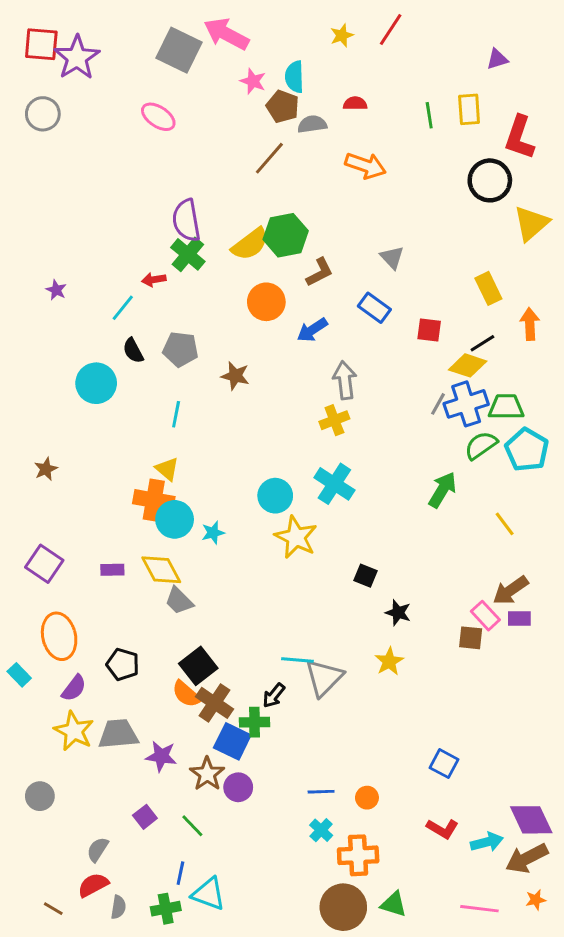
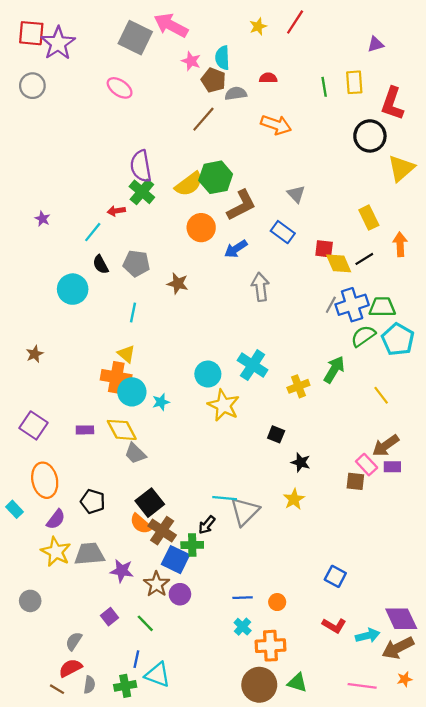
brown L-shape: (320, 272) -> (241, 205), size x1.4
yellow diamond: (468, 365) -> (339, 263), moved, turned 48
yellow cross: (334, 420) -> (298, 386), moved
brown line: (53, 909) -> (57, 689), moved

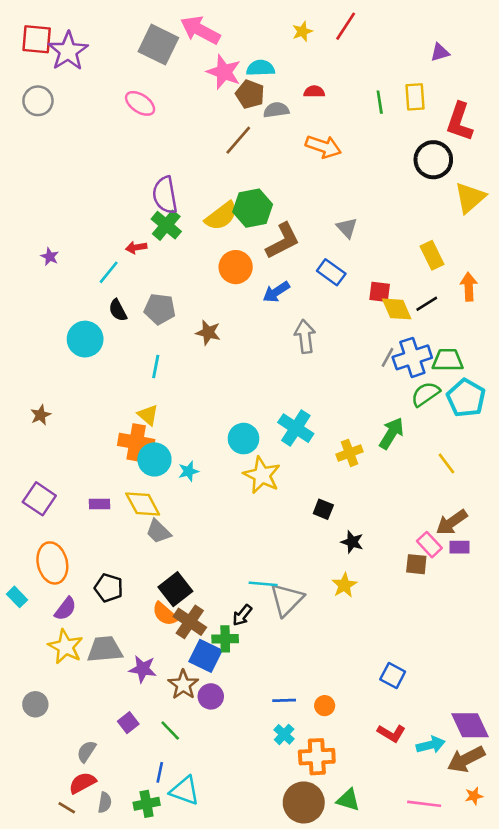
cyan semicircle: (222, 58) -> (261, 68), turned 90
pink star: (191, 61) -> (224, 72), size x1.5

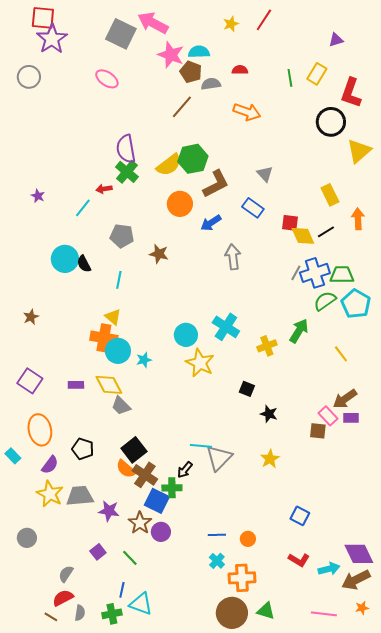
red square: (37, 39) -> (43, 18), moved
yellow rectangle: (415, 97) -> (317, 74), turned 35
black semicircle: (118, 310) -> (84, 264), moved
yellow star: (344, 585) -> (270, 459), moved

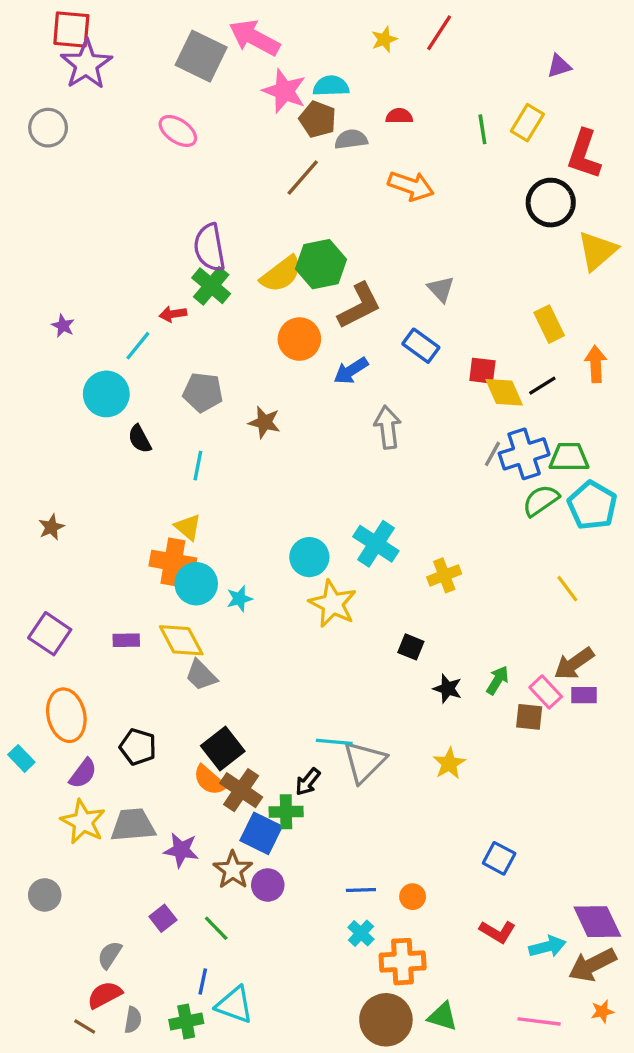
cyan circle: (65, 259) -> (106, 394), moved
green arrow: (299, 331) -> (497, 680), moved, size x0.7

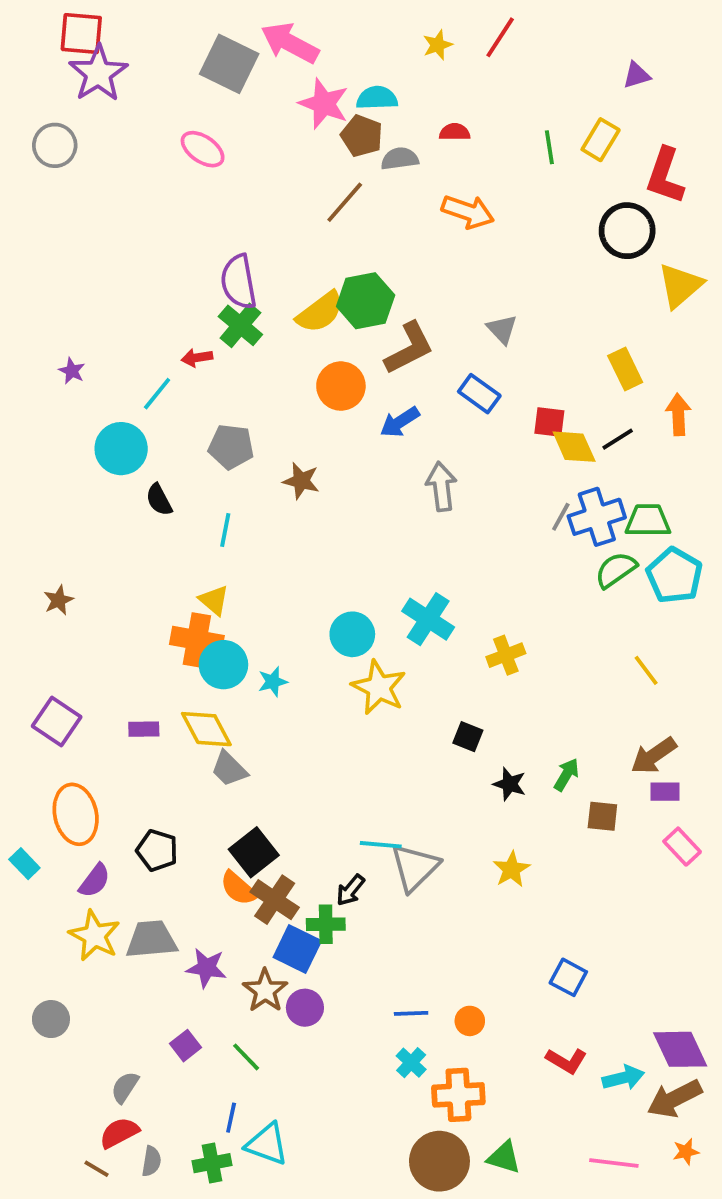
pink rectangle: (546, 692) -> (682, 847), moved

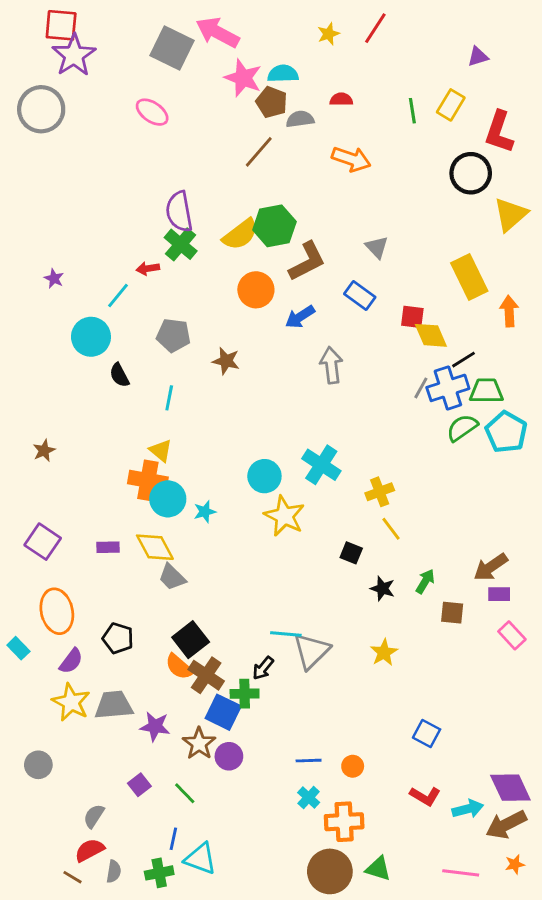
gray circle: (55, 145) -> (41, 109), size x1.4
yellow rectangle: (625, 369) -> (469, 277), size x1.4
black line: (618, 439) -> (464, 360), moved
yellow line: (646, 670) -> (391, 529), moved

